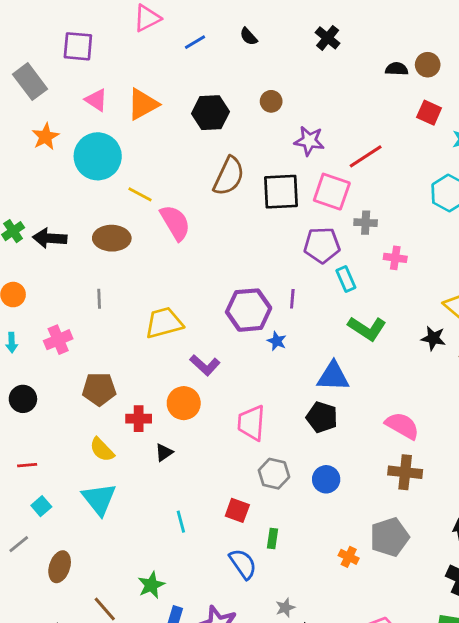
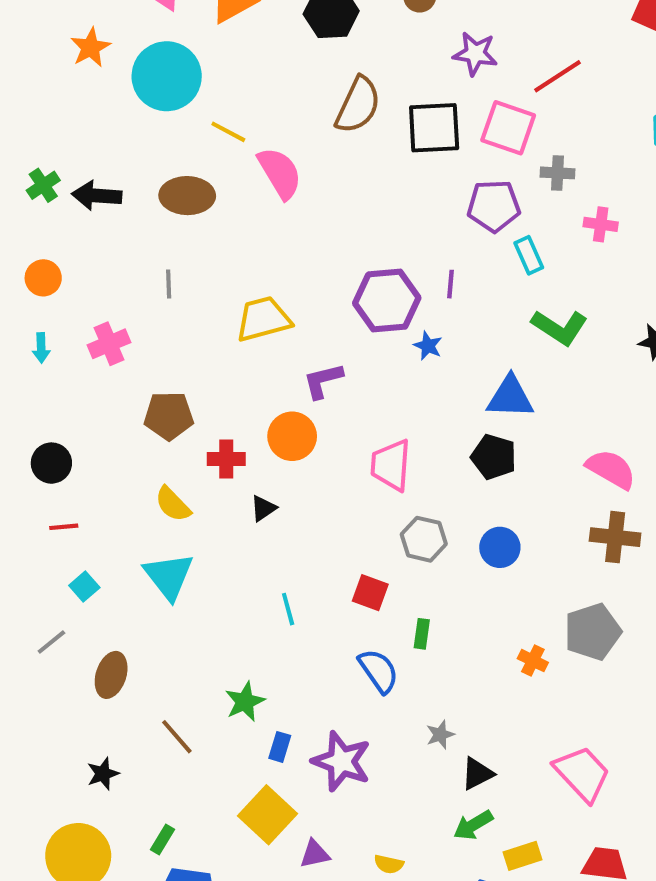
purple L-shape: (205, 365) -> (323, 381), turned 124
black circle: (23, 399) -> (51, 463), moved

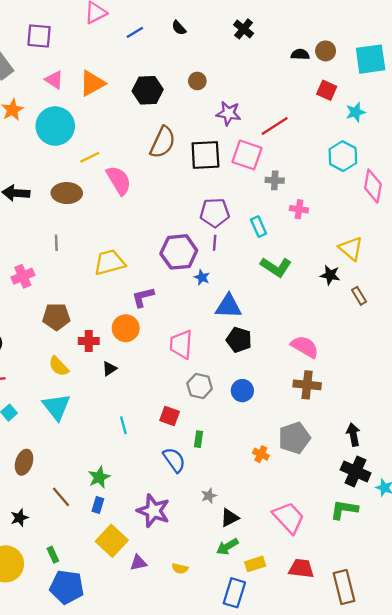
yellow line: (228, 132) -> (90, 157), turned -54
purple pentagon: (494, 206) -> (215, 213), moved
blue triangle: (510, 397) -> (228, 306), moved
blue rectangle: (280, 747) -> (98, 505), moved
green rectangle: (163, 839) -> (53, 555), turned -56

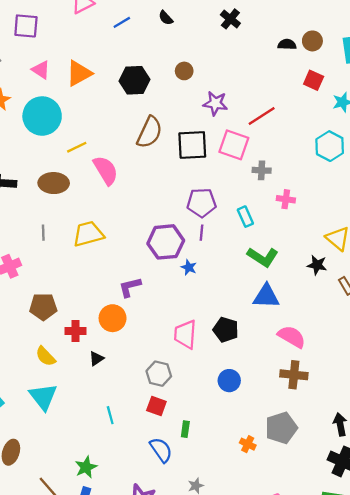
yellow trapezoid: (110, 262) -> (88, 234), moved
blue triangle: (228, 306) -> (266, 296), moved
pink trapezoid: (181, 344) -> (185, 334), moved
gray hexagon: (200, 386) -> (159, 374), moved

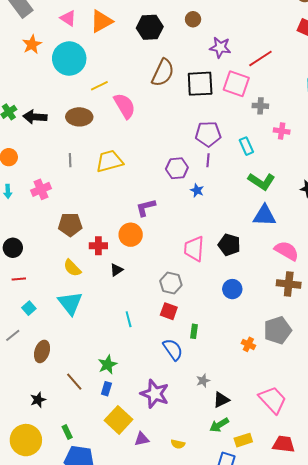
purple hexagon: (166, 242) -> (177, 168), size x0.7

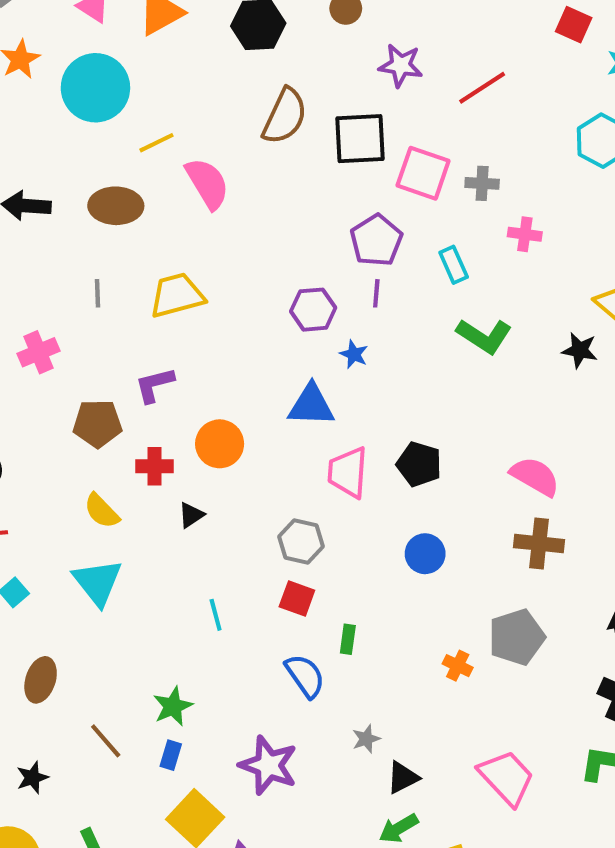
pink square: (236, 84) -> (423, 173), moved
purple pentagon: (208, 134) -> (376, 240), turned -30
purple L-shape: (146, 208) -> (154, 385), moved
blue triangle: (264, 216) -> (311, 405), moved

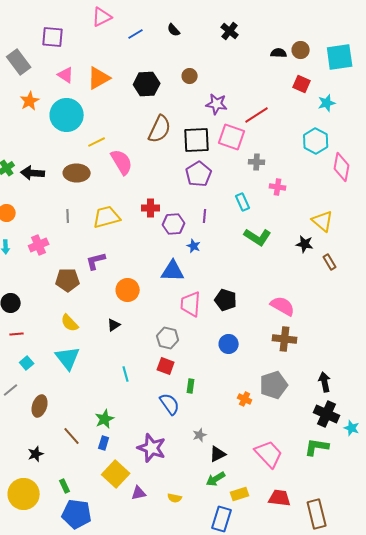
pink square: (423, 173) -> (232, 137), moved
purple pentagon: (376, 240) -> (199, 174), moved
red cross: (154, 466) -> (151, 208), moved

